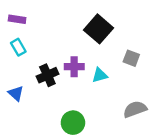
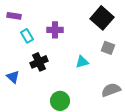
black square: (98, 29) -> (102, 18), moved
cyan rectangle: (18, 47) -> (27, 36), moved
purple cross: (74, 67) -> (55, 30), moved

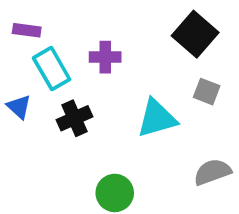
cyan rectangle: (27, 36) -> (52, 69), size x1.5
cyan triangle: (82, 62) -> (157, 118), size x1.6
blue triangle: (13, 77) -> (19, 107), moved

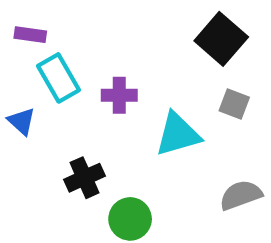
purple cross: (105, 57) -> (119, 95), moved
black cross: (75, 118) -> (85, 178), moved

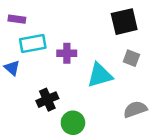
black square: (221, 39) -> (124, 22), turned 36
cyan rectangle: (58, 78) -> (33, 44), turned -70

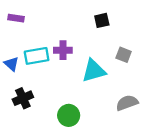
black square: (124, 22) -> (102, 20), moved, size x0.6
cyan rectangle: (33, 44) -> (37, 56), moved
black cross: (47, 100) -> (23, 98), moved

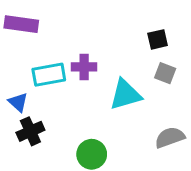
purple rectangle: (16, 18) -> (21, 24), size x1.5
black square: (102, 20) -> (158, 39), moved
blue triangle: (11, 64) -> (18, 102), moved

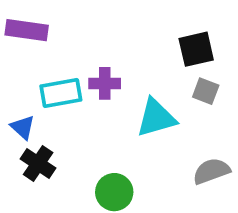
black square: (158, 39) -> (196, 49), size x1.4
black cross: (30, 131) -> (38, 163), turned -32

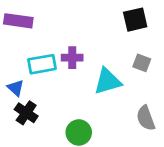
black square: (196, 49) -> (135, 20), moved
gray semicircle: (211, 171) -> (146, 118), turned -90

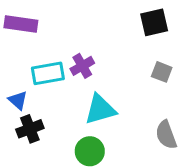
purple cross: (72, 58) -> (82, 66), turned -30
cyan triangle: (108, 81) -> (100, 109), moved
black cross: (26, 113) -> (30, 129), turned 35

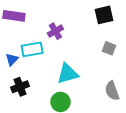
purple cross: (82, 66) -> (55, 31), moved
blue triangle: (18, 100) -> (12, 59), moved, turned 32

